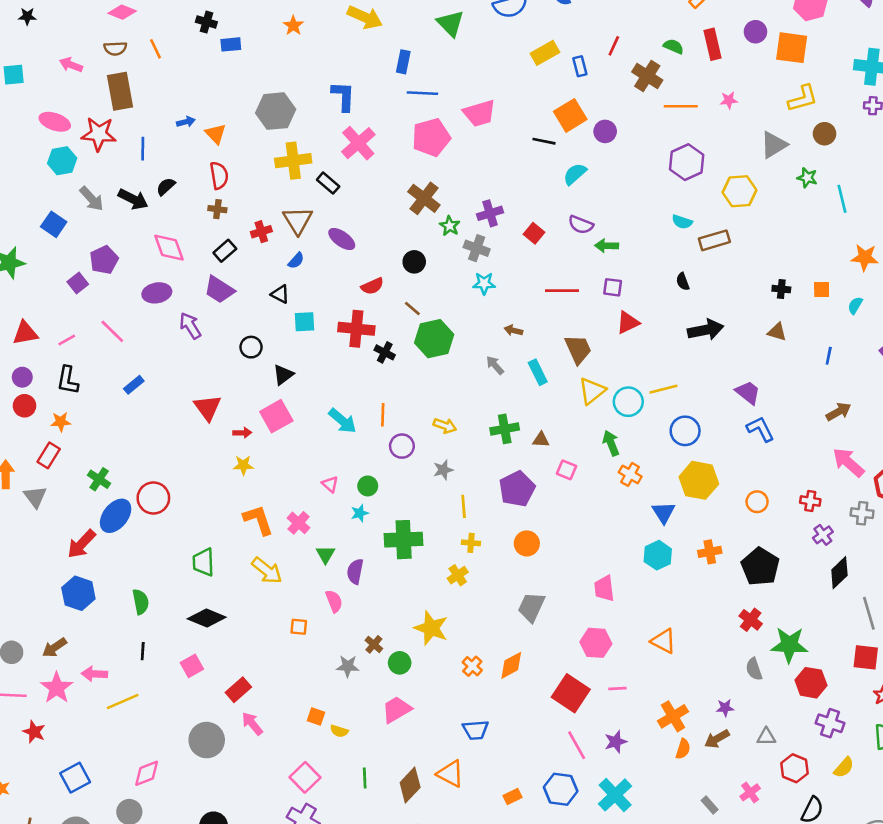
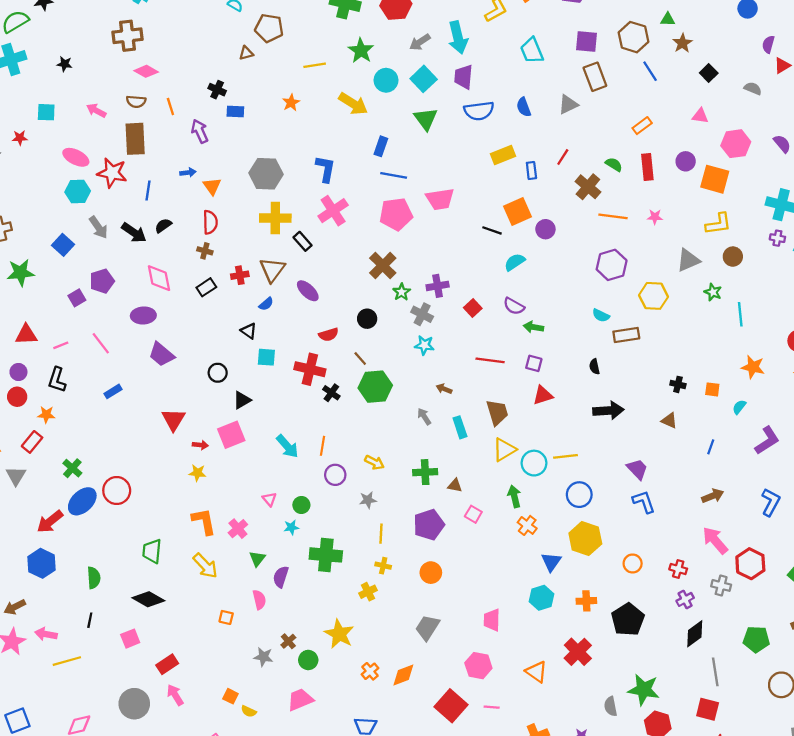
purple trapezoid: (219, 290) -> (161, 354), moved
purple arrow: (190, 326) -> (200, 131), moved
red cross: (751, 620) -> (578, 652), moved, size x1.4

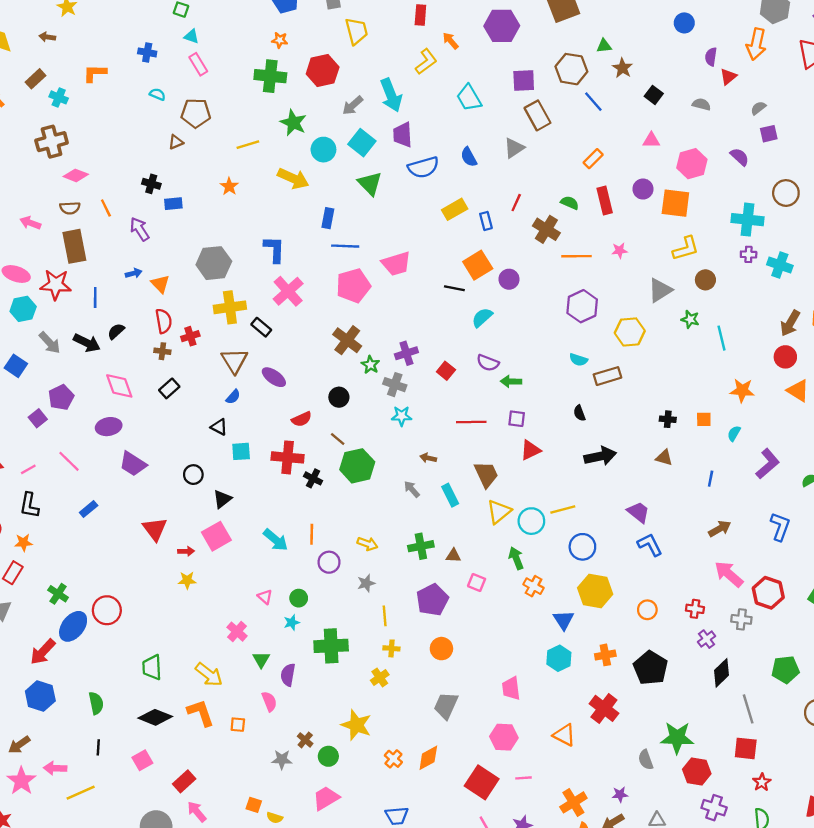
red cross: (240, 275) -> (190, 336), moved
orange L-shape: (204, 521) -> (201, 713), moved

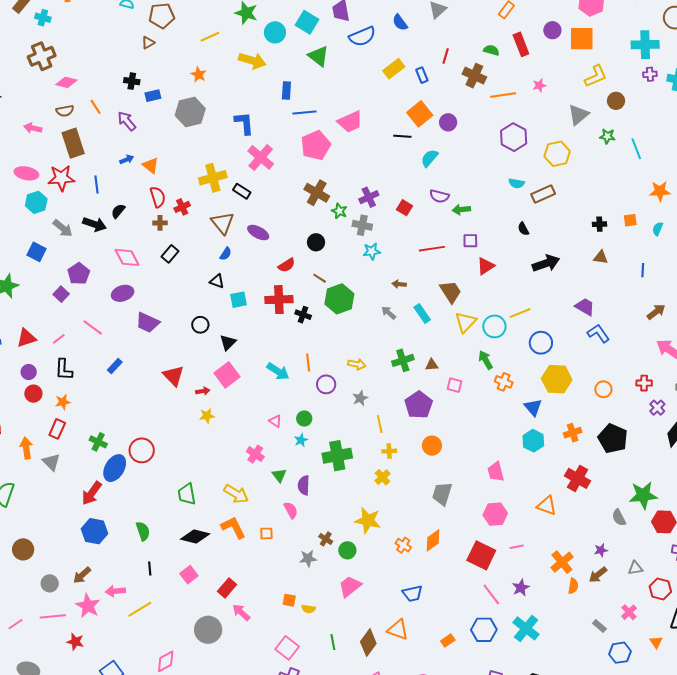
gray hexagon: (214, 263) -> (190, 112), moved

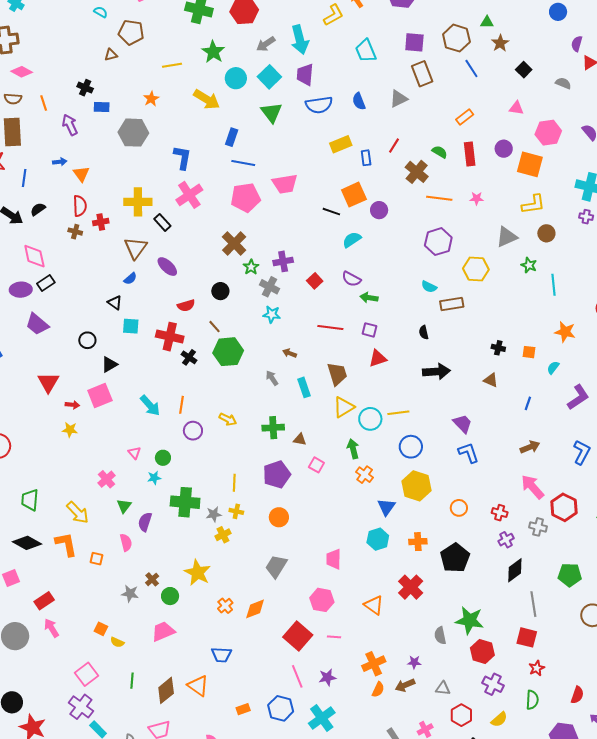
black rectangle: (170, 254) -> (46, 283), moved
gray star: (360, 398) -> (214, 514), moved

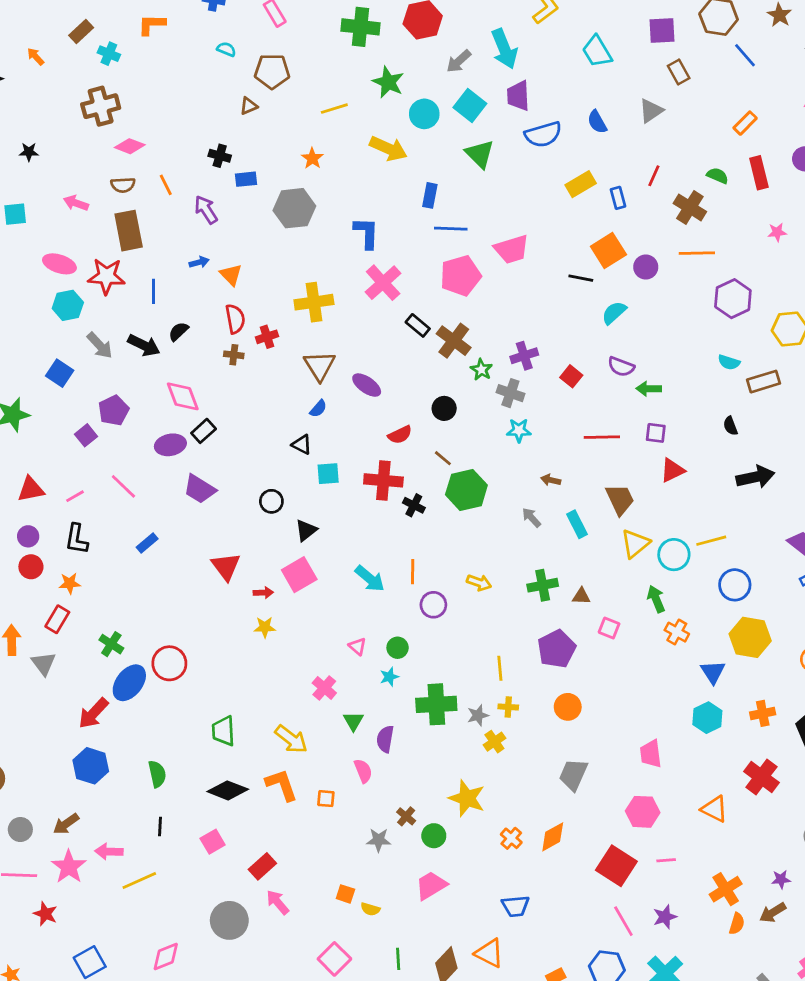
brown rectangle: (422, 74) -> (679, 72), size x0.7
orange line: (439, 198) -> (697, 253), moved
black rectangle: (162, 222) -> (418, 325), moved

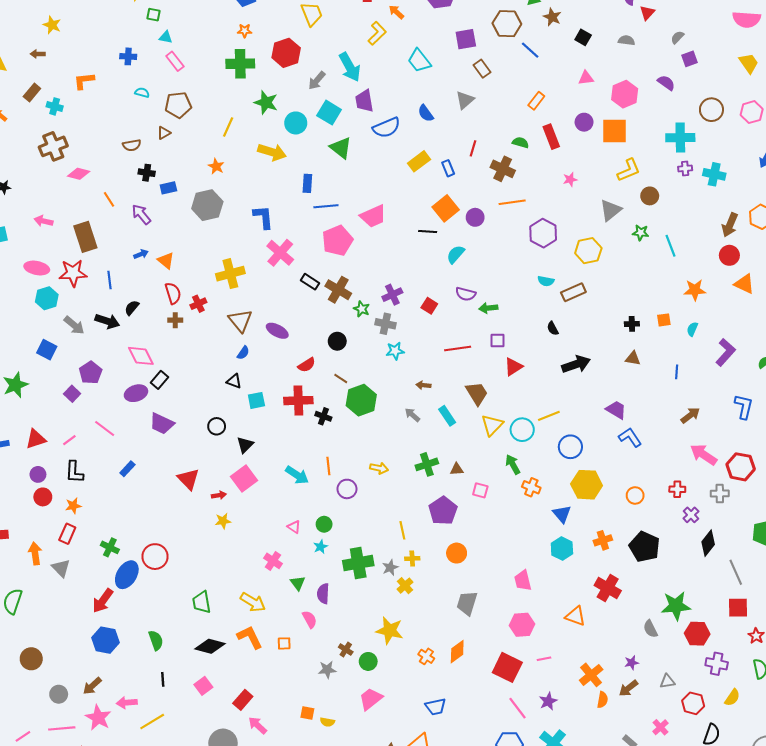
yellow line: (334, 109) -> (228, 127), turned -42
brown semicircle: (123, 185) -> (132, 145), moved

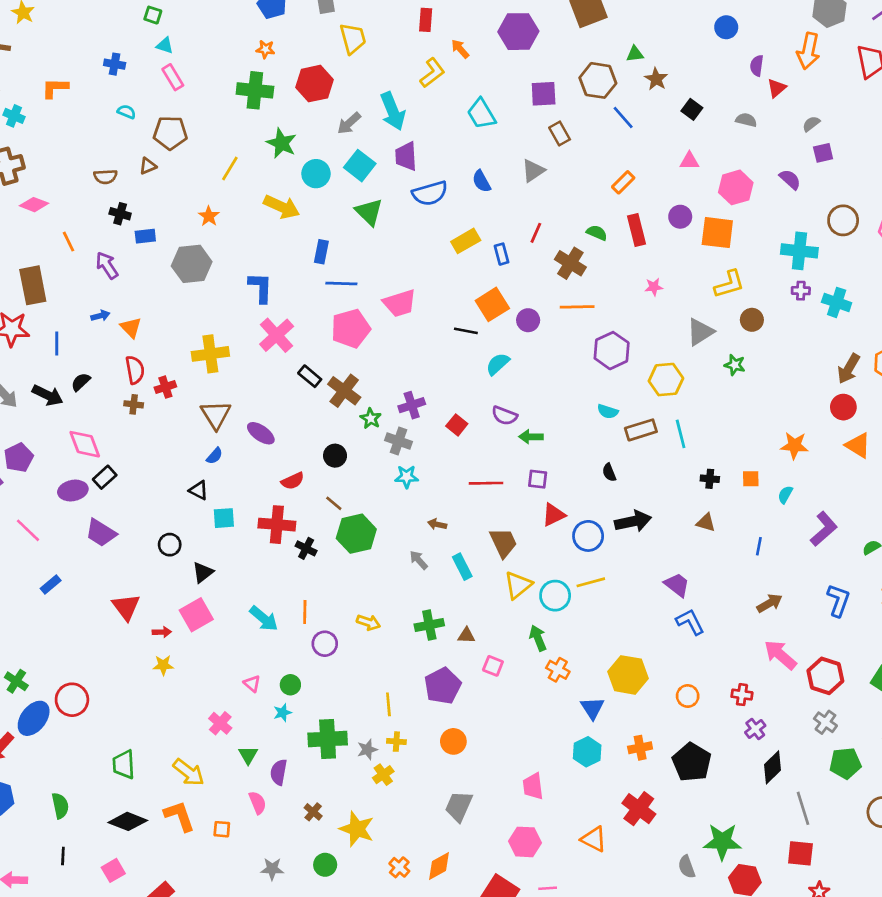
cyan line: (671, 246) -> (681, 434), moved
blue circle: (570, 447) -> (588, 536), moved
gray cross: (720, 493) -> (825, 722), moved, turned 30
brown cross: (346, 650) -> (313, 812), moved

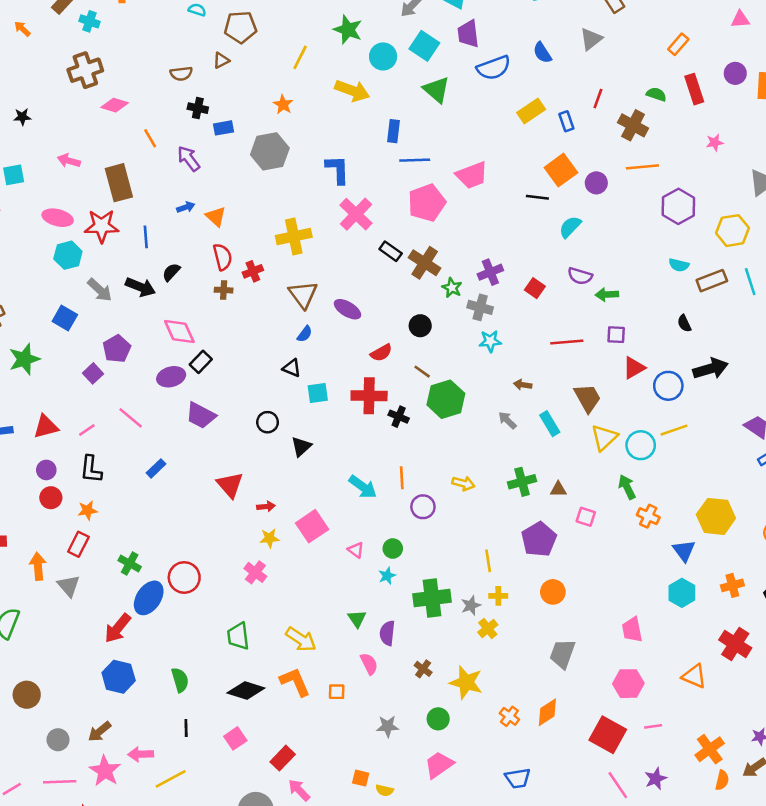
pink square: (196, 615) -> (312, 526), moved
pink cross: (220, 723) -> (255, 572), moved

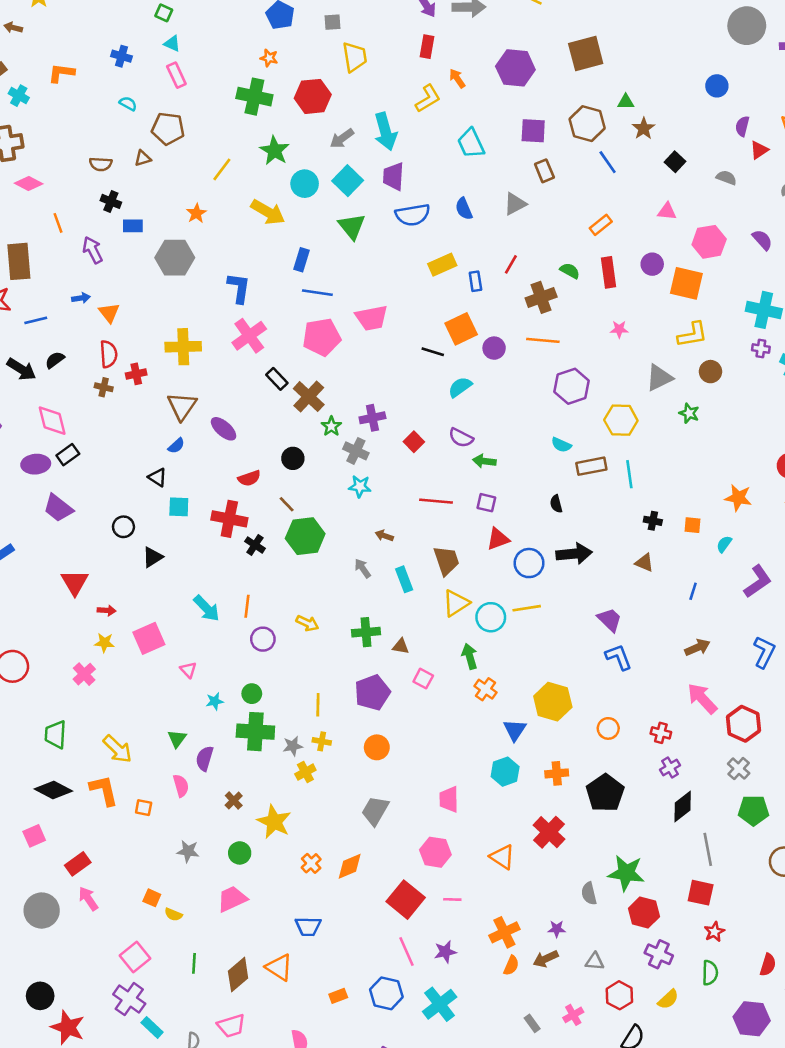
brown cross: (633, 125) -> (541, 297), turned 32
blue line: (146, 237) -> (36, 320), turned 70
green circle: (393, 549) -> (252, 694), moved

